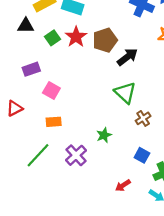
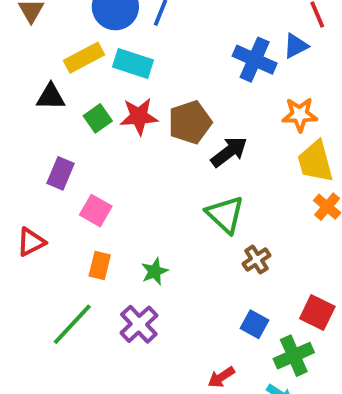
red star: (76, 37) -> (139, 116), turned 30
purple rectangle: (31, 69) -> (60, 173), turned -48
orange rectangle: (54, 122) -> (100, 265), turned -72
green star: (104, 135) -> (155, 271), moved

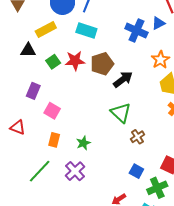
cyan rectangle: (133, 64) -> (86, 30), moved
orange star: (300, 115) -> (160, 60), turned -30
red triangle: (31, 242) -> (18, 127), turned 49

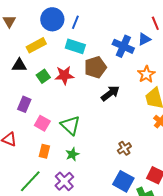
brown pentagon: (102, 64) -> (95, 67), moved
green triangle: (121, 113) -> (70, 125), moved
blue square: (136, 171) -> (123, 181), size x1.5

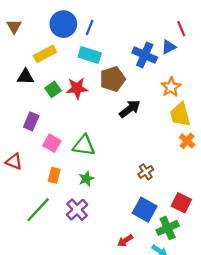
green triangle: (70, 125) -> (84, 145), turned -35

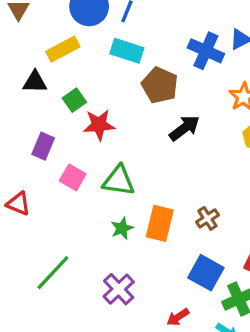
brown pentagon: (113, 79) -> (160, 85), turned -30
red star: (77, 88) -> (99, 125), moved
orange rectangle: (54, 175) -> (160, 223), moved, size x1.5
purple cross: (77, 210) -> (119, 289), moved

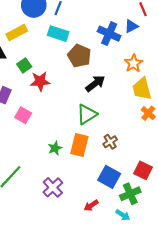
green triangle: (119, 181) -> (87, 114), moved, turned -40

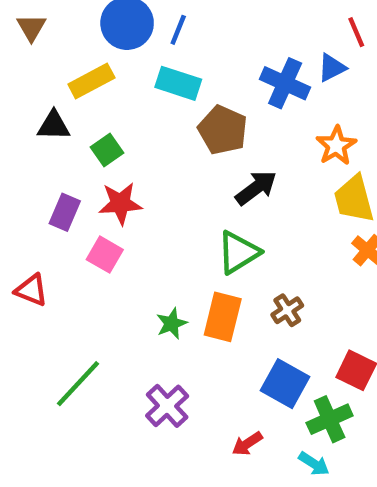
red star: (40, 81) -> (120, 203), moved

